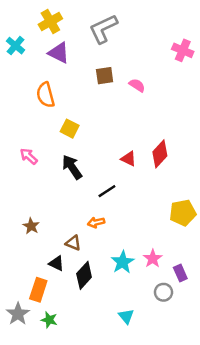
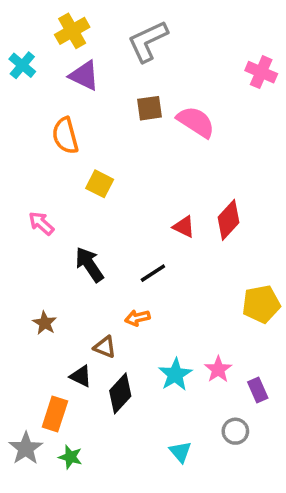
pink semicircle: (137, 85) -> (196, 122), size x1.6
black arrow: (72, 167) -> (89, 265), moved
gray circle: (163, 292) -> (235, 431), moved

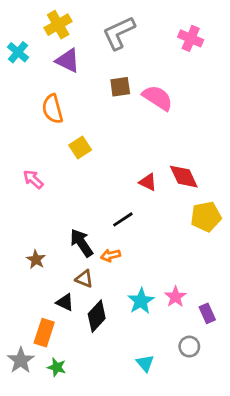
pink cross: (261, 72) -> (191, 38), moved
yellow square: (100, 184) -> (80, 148), turned 30
red diamond: (229, 220) -> (184, 177), turned -68
black arrow: (89, 265) -> (82, 243), moved
yellow pentagon: (261, 304) -> (206, 217), moved

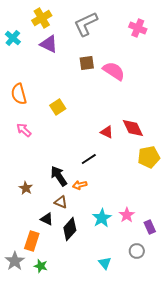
orange semicircle: (53, 109) -> (19, 94), moved

